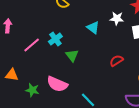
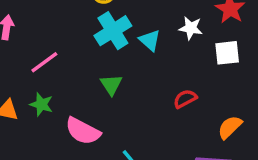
cyan cross: (55, 39) -> (113, 31), moved, size x1.5
green star: (32, 90) -> (41, 104), moved

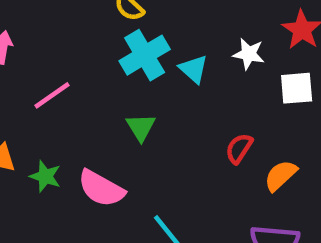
red semicircle: (185, 99) -> (239, 148), turned -30
green star: (41, 104) -> (45, 176), moved
orange semicircle: (230, 127) -> (281, 176), moved

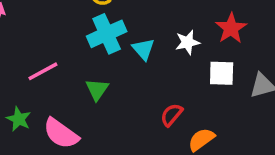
white star: (249, 54) -> (187, 42), turned -30
pink line: (52, 95) -> (43, 71), moved

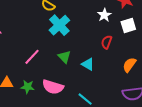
cyan triangle: (143, 49) -> (88, 64), moved
red semicircle: (172, 115) -> (107, 42), moved

